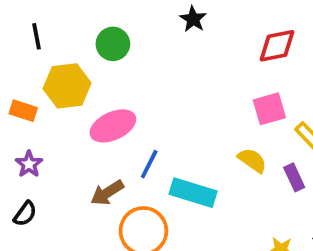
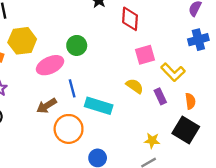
green circle: (113, 44) -> (77, 45), moved
red diamond: (277, 46) -> (130, 19), moved, turned -75
blue line: (149, 164) -> (72, 88), turned -42

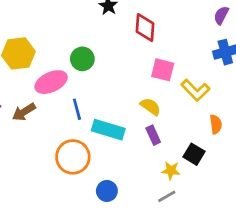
pink square: (145, 55) -> (163, 70), turned 30
purple rectangle: (160, 96) -> (153, 135), moved
brown arrow: (47, 106) -> (24, 112), moved
black square: (186, 130) -> (194, 154), moved, size x0.7

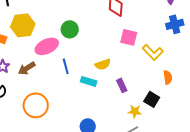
yellow semicircle: (150, 107) -> (103, 64), moved, turned 126
cyan rectangle: (108, 130) -> (89, 81), size x0.7
orange circle: (73, 157) -> (36, 105), moved

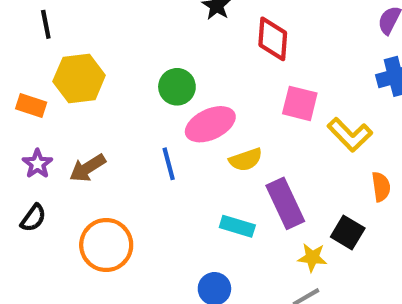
pink ellipse: (47, 46) -> (210, 124), moved
cyan rectangle: (89, 81) -> (237, 226), moved
purple rectangle: (122, 85) -> (285, 203), size x1.6

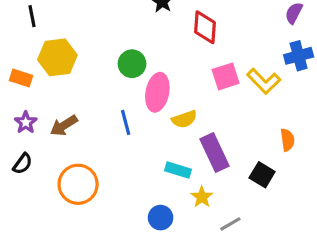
pink square: (300, 103) -> (226, 76), turned -32
pink ellipse: (210, 124) -> (157, 92), turned -54
yellow L-shape: (350, 135) -> (264, 81), moved
yellow star: (312, 258) -> (202, 197), moved, turned 30

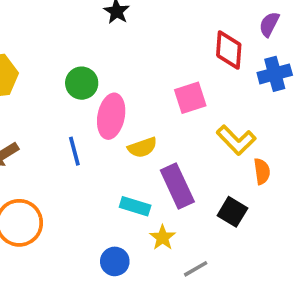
red diamond: (205, 27) -> (229, 50), moved
yellow L-shape: (264, 81) -> (236, 140), moved

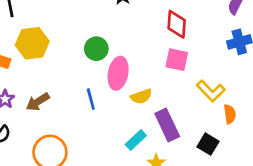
red diamond: (229, 50) -> (177, 24), moved
pink square: (190, 98) -> (177, 60), turned 30
cyan rectangle: (135, 206) -> (136, 140), turned -60

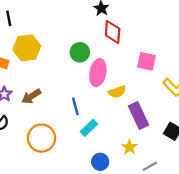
red diamond: (177, 24) -> (113, 32), moved
blue line: (91, 99) -> (75, 106), moved
cyan rectangle: (136, 140) -> (89, 128), moved

